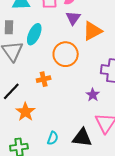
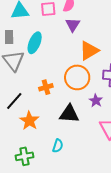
orange triangle: (92, 31) -> (89, 51), moved
orange circle: (66, 54) -> (77, 77), moved
black triangle: (82, 138) -> (69, 114), moved

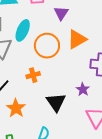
orange circle: (77, 77) -> (47, 46), moved
black triangle: (69, 114) -> (56, 102), turned 50

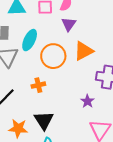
black triangle: (56, 102) -> (44, 120), moved
orange star: (16, 108) -> (18, 128), moved, turned -30

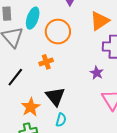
orange triangle: (84, 51) -> (100, 21), moved
orange star: (18, 128) -> (31, 107), turned -30

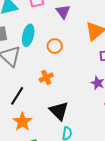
orange circle: (58, 32) -> (55, 46), size x0.6
orange star: (31, 107) -> (22, 122), moved

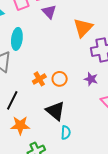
orange circle: (55, 46) -> (60, 79), moved
orange star: (22, 122) -> (20, 125), turned -30

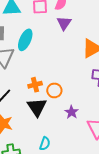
purple star: (91, 79) -> (72, 112), moved
black triangle: (55, 111) -> (37, 107), moved

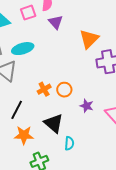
cyan ellipse: (25, 40) -> (23, 49), turned 65
black triangle: (37, 107) -> (54, 123), moved

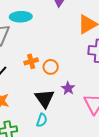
black triangle: (54, 123) -> (45, 98), moved

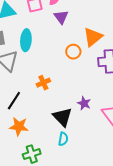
cyan ellipse: (21, 17) -> (26, 40), turned -75
orange circle: (51, 67) -> (73, 52), moved

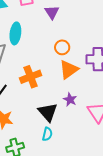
orange triangle: (93, 37) -> (69, 70), moved
orange cross: (43, 83) -> (31, 77), size x1.5

